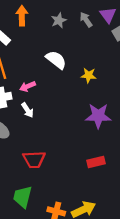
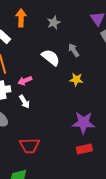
gray arrow: (86, 20) -> (74, 50), moved
yellow star: (89, 75) -> (76, 80), moved
purple star: (98, 116) -> (83, 123), moved

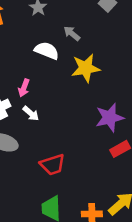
yellow star: (76, 80) -> (86, 68), size x1.6
pink arrow: (25, 81) -> (24, 88), turned -32

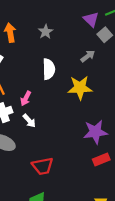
gray arrow: (72, 33) -> (88, 56), moved, turned 96
white semicircle: (47, 51) -> (49, 69), turned 60

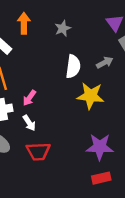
white semicircle: (49, 69) -> (73, 66), moved
red trapezoid: (43, 166) -> (38, 151), moved

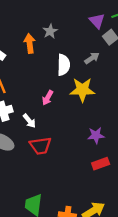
orange arrow: (24, 23) -> (30, 43), moved
pink arrow: (29, 98) -> (48, 98), moved
purple star: (100, 147) -> (96, 135), size x0.7

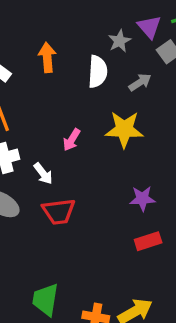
gray star: (50, 31) -> (120, 41), moved
white semicircle: (64, 65) -> (98, 72), moved

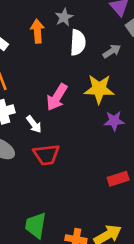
gray star: (120, 41) -> (64, 17), moved
pink arrow: (72, 140) -> (57, 97), size x1.5
purple star: (142, 199) -> (114, 121), moved

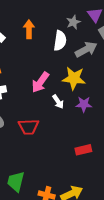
gray star: (64, 17) -> (73, 22), moved
gray arrow: (112, 51) -> (86, 49), size x1.5
white arrow: (34, 124) -> (58, 102), moved

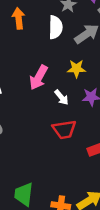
yellow star: (74, 78) -> (76, 69), size x0.7
red trapezoid: (29, 127) -> (64, 129), moved

